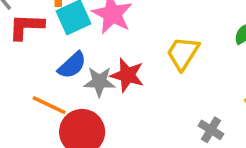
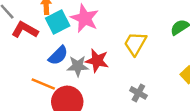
red L-shape: (26, 27) -> (25, 30), turned 30
gray cross: (211, 130) -> (138, 93), moved

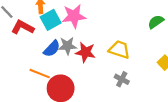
pink star: (85, 18) -> (74, 16), turned -30
yellow trapezoid: (135, 44) -> (119, 50), moved, turned 80
gray star: (78, 66) -> (68, 46), moved

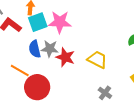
blue semicircle: (52, 49) -> (35, 49), turned 114
gray cross: (122, 79) -> (105, 93), moved

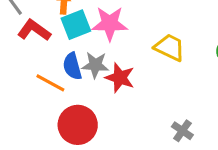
yellow trapezoid: (97, 60) -> (170, 47), moved
orange line: (20, 70) -> (50, 83), moved

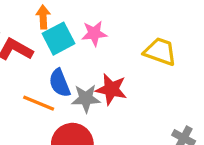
pink star: (110, 24) -> (94, 33), size x0.7
gray star: (95, 65) -> (86, 98), moved

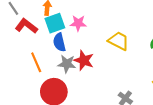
blue semicircle: (60, 83) -> (59, 42), moved
orange line: (39, 103) -> (36, 62), turned 36

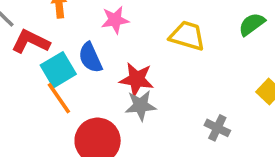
cyan square: (55, 23) -> (58, 70), moved
gray star: (67, 64) -> (141, 106), moved

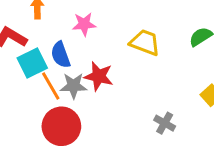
orange line: (59, 98) -> (51, 86), moved
gray star: (141, 106) -> (74, 86), moved

